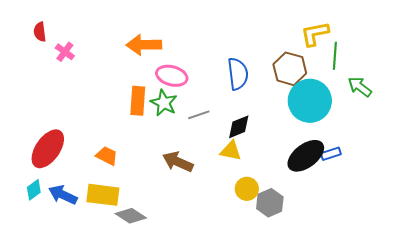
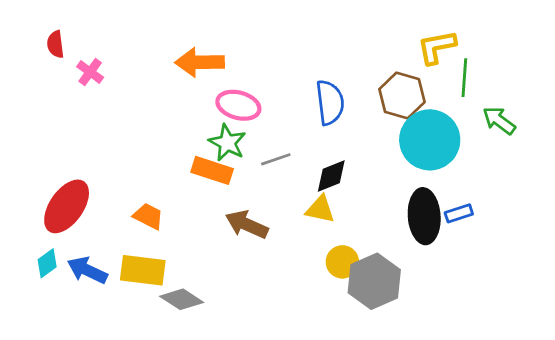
orange rectangle: (138, 101) -> (212, 170), moved, turned -76
black ellipse: (306, 156) -> (424, 216), turned -57
gray hexagon: (270, 203) -> (374, 281), size x1.4

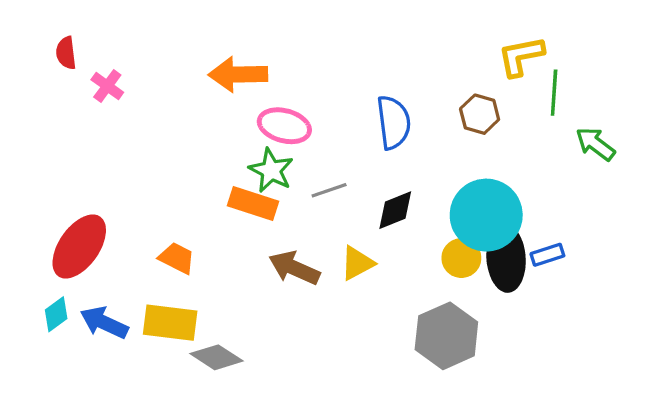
brown hexagon: (402, 96) -> (480, 114), size x0.7
cyan circle: (430, 140) -> (486, 215), moved
yellow triangle: (320, 209) -> (357, 263), moved, turned -40
yellow circle: (342, 262) -> (461, 258), moved

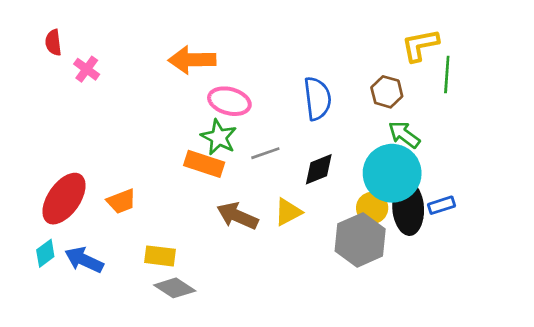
green arrow: (595, 144) -> (404, 135), moved
orange trapezoid: (177, 258) -> (121, 201), moved, turned 132
yellow rectangle: (170, 323) -> (160, 256), moved, size x0.7
gray hexagon: (446, 336) -> (360, 240), moved

